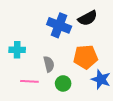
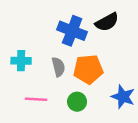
orange pentagon: (86, 57) -> (88, 69), moved
gray semicircle: (49, 64) -> (58, 67), moved

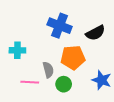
black semicircle: (107, 22) -> (95, 33), moved
gray semicircle: (58, 67) -> (48, 70), moved

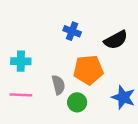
blue cross: (60, 26) -> (72, 31), size x0.6
pink line: (30, 82) -> (21, 95), moved

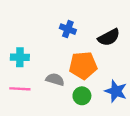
gray semicircle: (58, 85) -> (55, 79), turned -60
green circle: (77, 102) -> (82, 96), moved

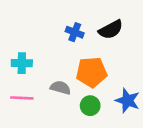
black semicircle: (109, 37) -> (111, 30), moved

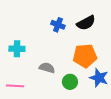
orange pentagon: (91, 72) -> (85, 56), moved
pink line: (22, 98) -> (15, 86), moved

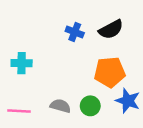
gray semicircle: (47, 68) -> (60, 106), moved

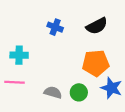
blue cross: (75, 32) -> (55, 27), moved
pink line: (19, 111) -> (15, 82), moved

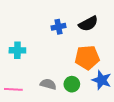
blue cross: (55, 27) -> (58, 27), moved, turned -32
pink line: (15, 82) -> (13, 89), moved

